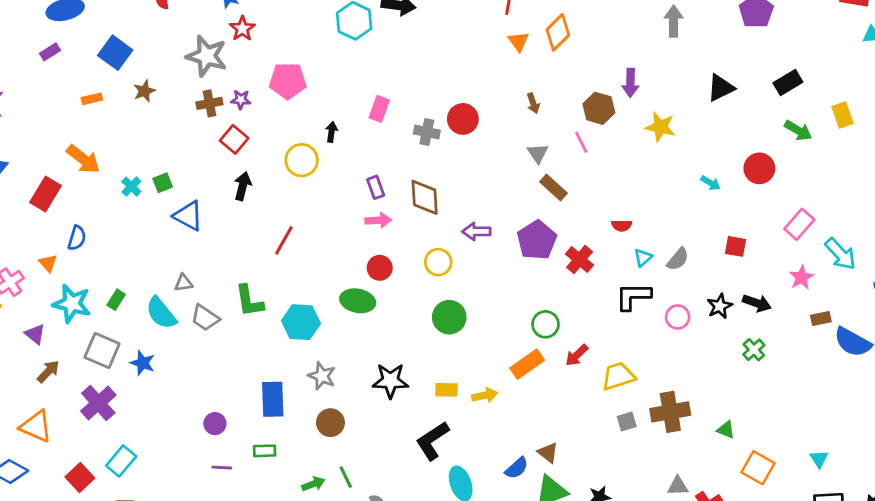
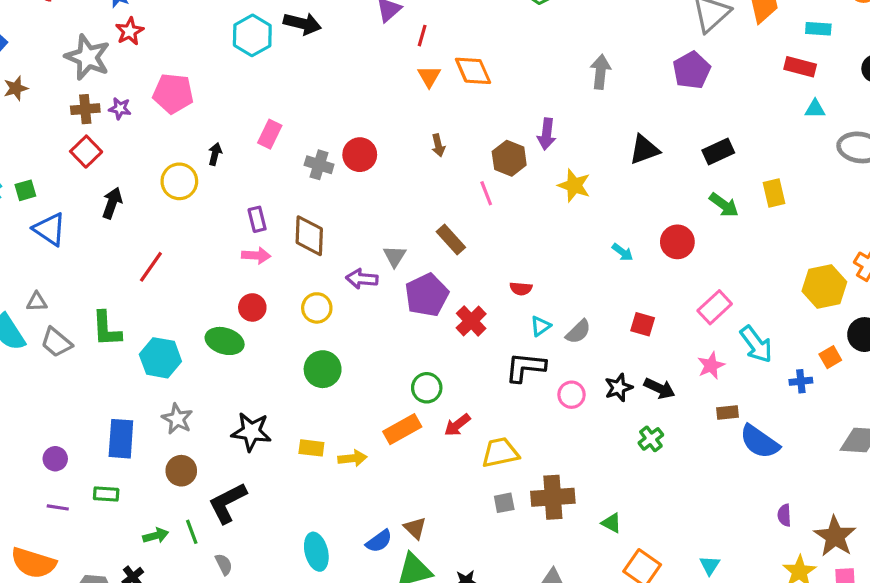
orange diamond: (558, 32) -> (473, 71), turned -75
red square: (234, 139) -> (86, 152), moved
gray triangle: (538, 153) -> (395, 256), moved
black L-shape: (432, 441) -> (227, 503), moved

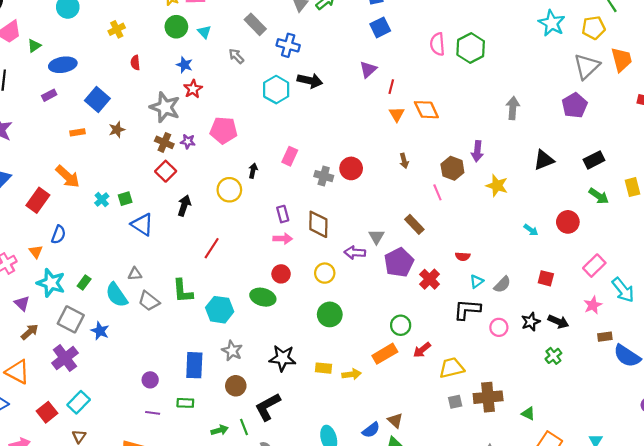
brown cross: (85, 109) -> (164, 142), turned 30

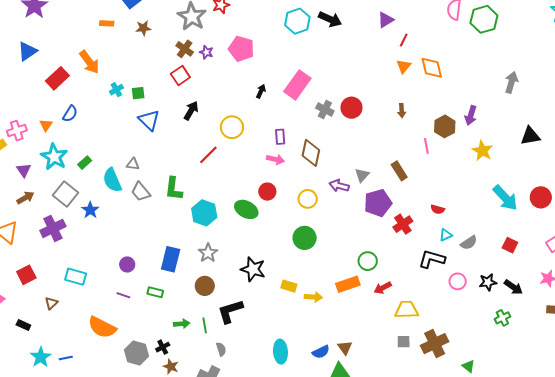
pink rectangle: (290, 156) -> (297, 85), size x1.6
yellow circle: (229, 190) -> (232, 127), moved
cyan arrow: (531, 230) -> (505, 198), size x2.0
brown cross: (488, 397) -> (435, 344), turned -32
cyan rectangle: (79, 402) -> (76, 277), moved, turned 50

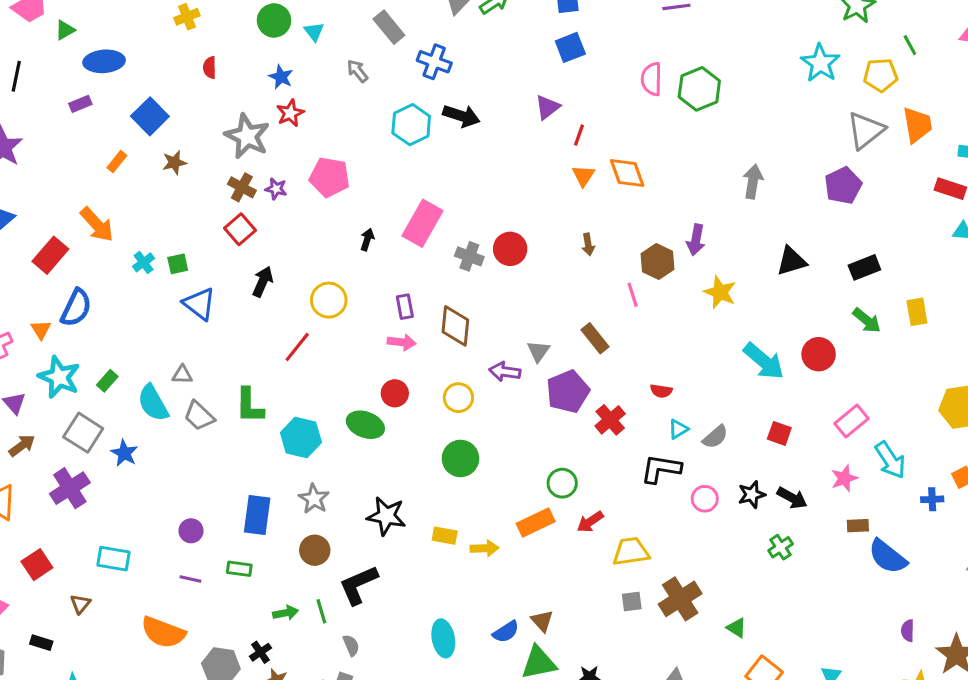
orange rectangle: (107, 23) -> (117, 162), turned -48
blue semicircle: (70, 114) -> (76, 308), size x1.4

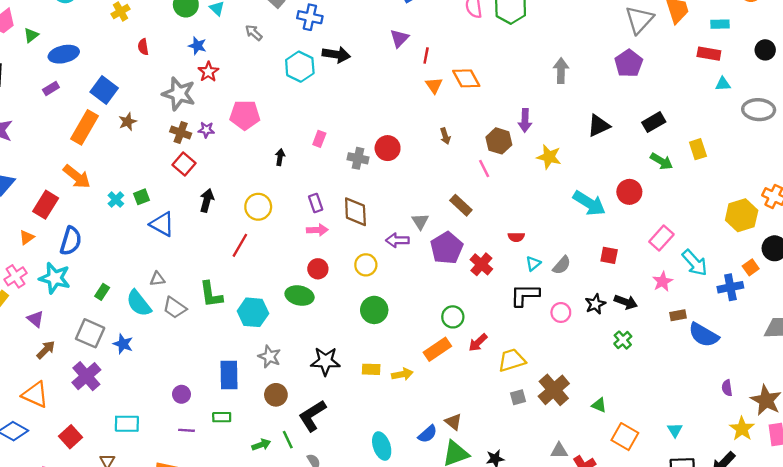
orange rectangle: (117, 162) -> (85, 127), size x2.0
pink rectangle: (422, 223) -> (319, 139), size x0.5
orange triangle: (41, 330) -> (27, 237), moved, turned 35
cyan star: (59, 377) -> (55, 278), moved
blue cross: (932, 499) -> (730, 287), size x1.5

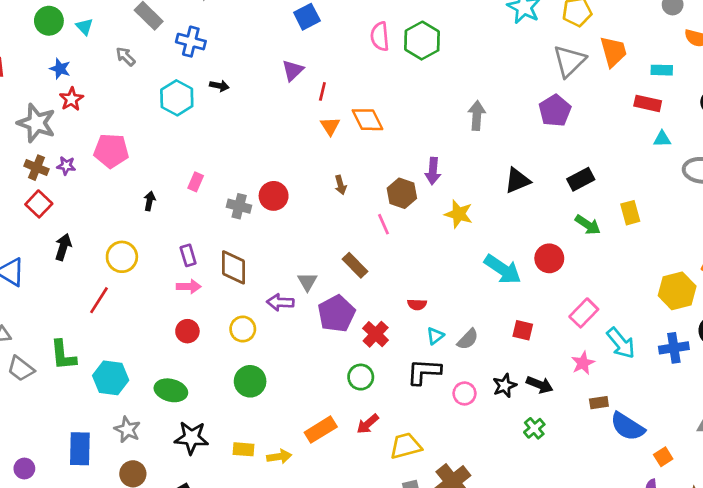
black arrow: (336, 54) -> (219, 86), size x0.6
orange square: (751, 267) -> (663, 457), moved
blue cross: (730, 287) -> (674, 348), moved
green ellipse: (300, 296) -> (171, 390), moved
green circle: (453, 317) -> (361, 377), moved

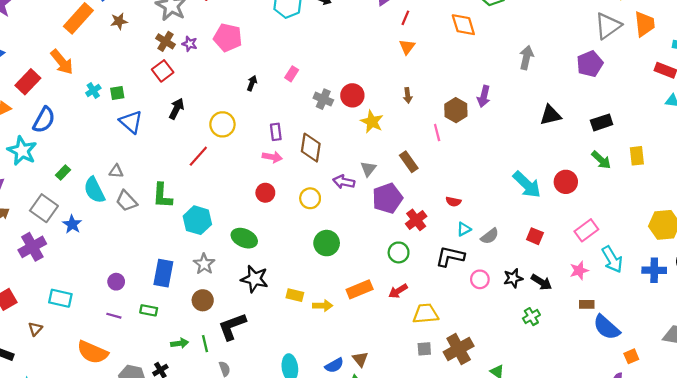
orange diamond: (367, 120) -> (463, 25), moved
yellow star: (459, 214) -> (372, 122), moved
green circle: (250, 381) -> (327, 243), moved

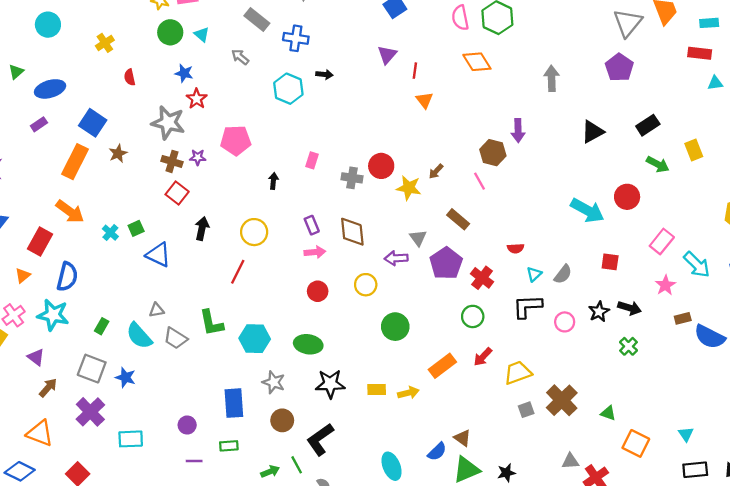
brown arrow: (408, 95) -> (436, 171), moved, turned 64
cyan rectangle: (60, 298) -> (131, 439), moved

